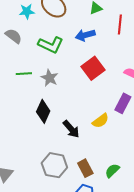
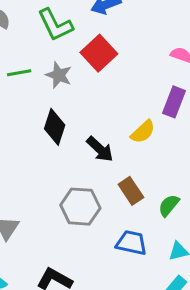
green L-shape: (51, 45) -> (55, 25), turned 45
red square: (93, 68) -> (99, 53), moved
brown rectangle: (85, 168) -> (131, 191), moved

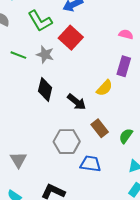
green line: (19, 73) -> (18, 55), turned 35
blue trapezoid: (131, 243) -> (91, 164), moved

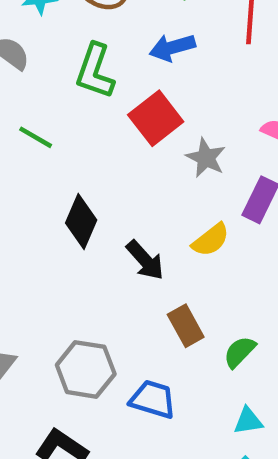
green L-shape: (40, 21) -> (95, 71), turned 40
gray star: (45, 55) -> (206, 158), moved
gray hexagon: (67, 142) -> (86, 369), moved

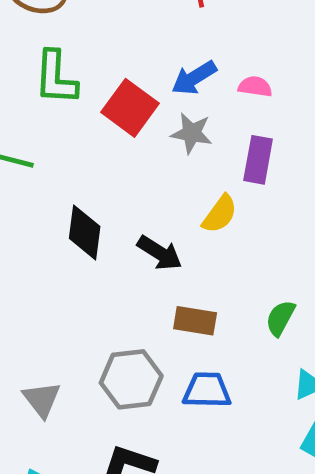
blue arrow: (172, 48) -> (194, 78), moved
brown rectangle: (186, 326) -> (195, 321), moved, turned -36

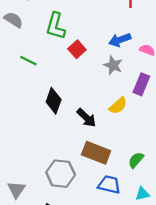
red square: (130, 108) -> (77, 49), moved, size x0.7
brown rectangle: (195, 321) -> (96, 153), size x1.4
blue trapezoid: (207, 390) -> (109, 185), moved
gray triangle: (42, 399) -> (16, 190), moved

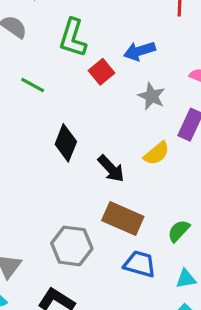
blue arrow: (120, 40) -> (139, 51), moved

